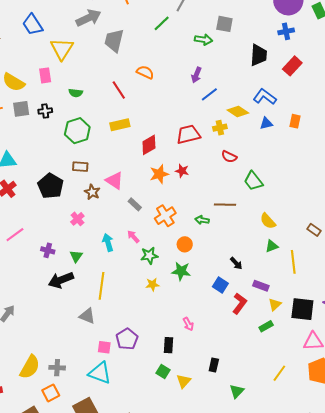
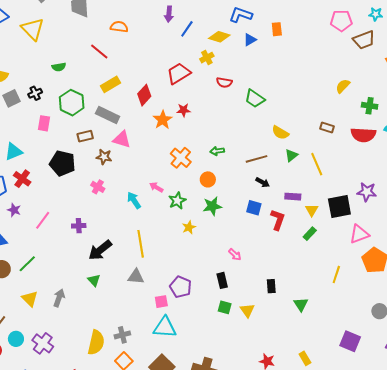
pink rectangle: (45, 75) -> (44, 123), moved, turned 35
gray rectangle: (135, 204) -> (108, 115), moved, size x1.6
brown line: (225, 205) -> (257, 159), moved
green triangle: (76, 256) -> (94, 280), moved

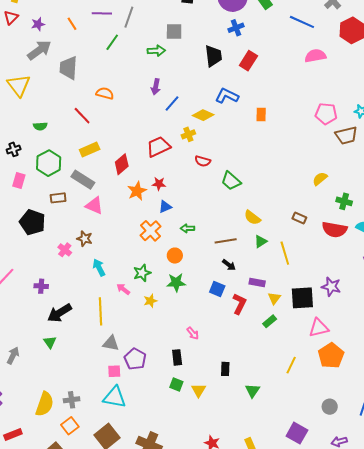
blue triangle: (250, 40) -> (165, 207), moved
brown star: (104, 157) -> (85, 239), moved
pink arrow: (156, 187) -> (123, 289), moved
gray triangle: (136, 277) -> (111, 343), moved

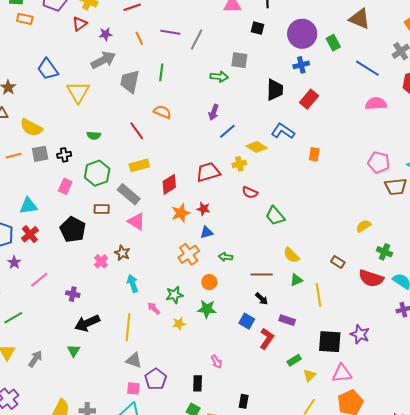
green line: (112, 42) -> (161, 72), moved, turned -36
yellow triangle: (274, 298) -> (309, 375), moved

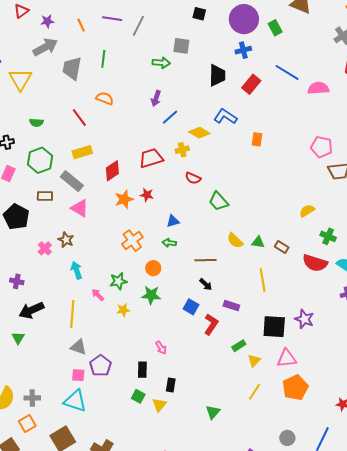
blue line: (367, 68) -> (287, 72), moved
blue triangle: (207, 232) -> (173, 221), moved
green triangle: (296, 280) -> (258, 242), moved, turned 32
black rectangle: (244, 401) -> (171, 385), moved

